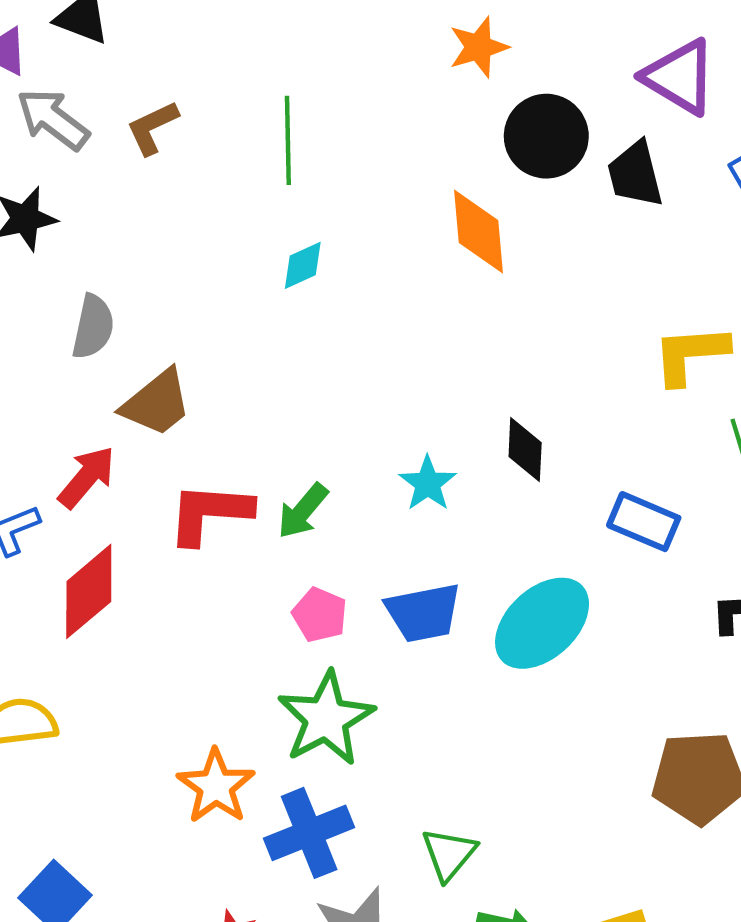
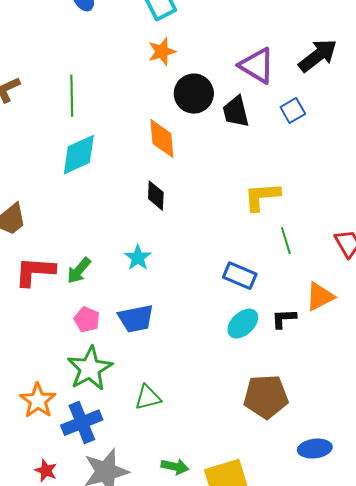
cyan diamond: (303, 265) -> (79, 155), size x1.8
black diamond: (525, 450) -> (156, 196), moved
cyan ellipse: (542, 623) -> (243, 324), moved, size x0.7
green triangle: (449, 854) -> (148, 398), moved, turned 36

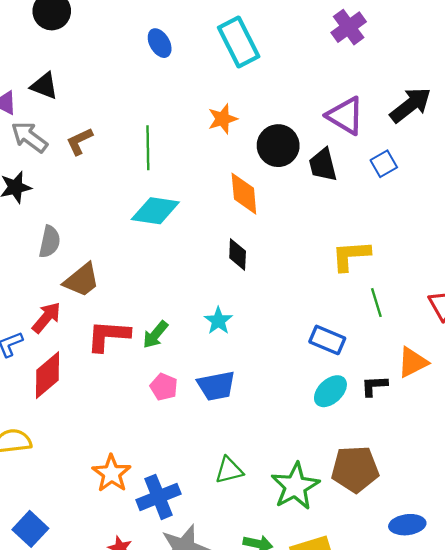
orange star: (162, 52) -> (223, 119), moved
cyan diamond: (79, 155) -> (155, 211), turned 33
green star: (90, 369) -> (295, 486), moved

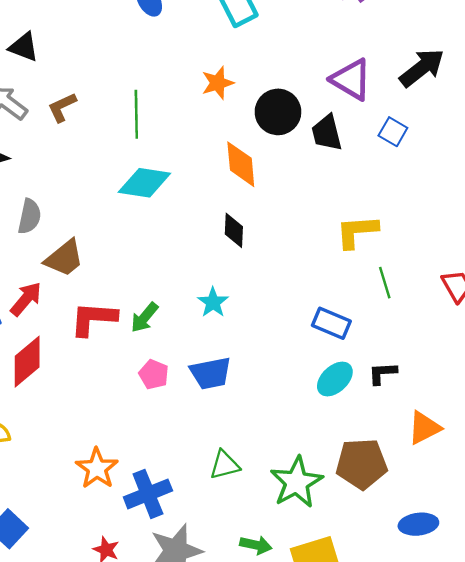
blue square: (384, 164) -> (393, 132), turned -30
orange triangle: (413, 362) -> (424, 428), moved

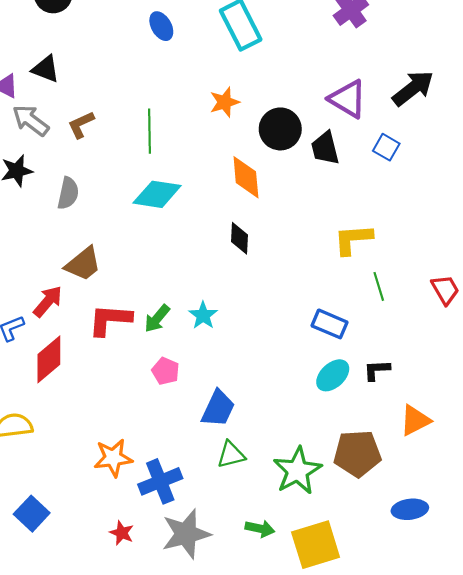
gray semicircle: (29, 216) -> (68, 193), moved
cyan star: (213, 302) -> (203, 315), moved
blue trapezoid: (211, 373) -> (218, 409), moved, turned -54
orange star: (97, 468) -> (113, 458), turned 30

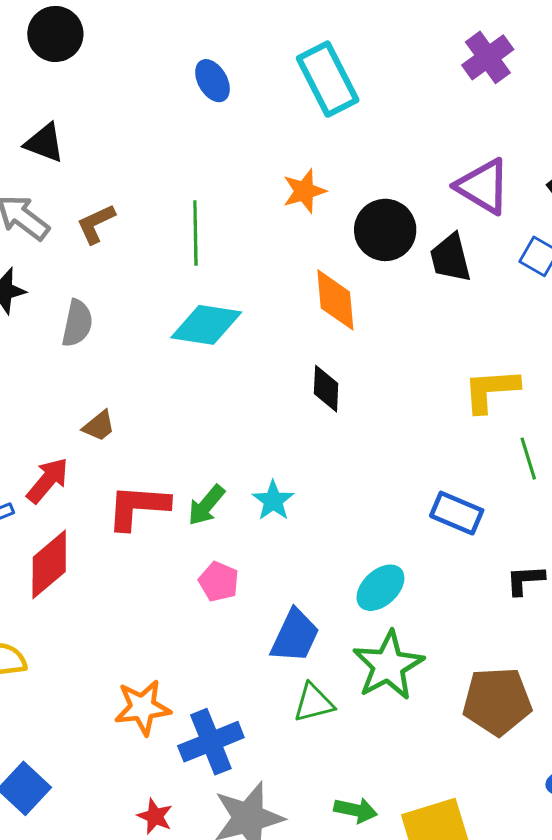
brown trapezoid: (83, 264) -> (99, 426), size x0.6
cyan ellipse: (333, 375) -> (380, 588), moved
green star: (297, 471) -> (388, 665), moved

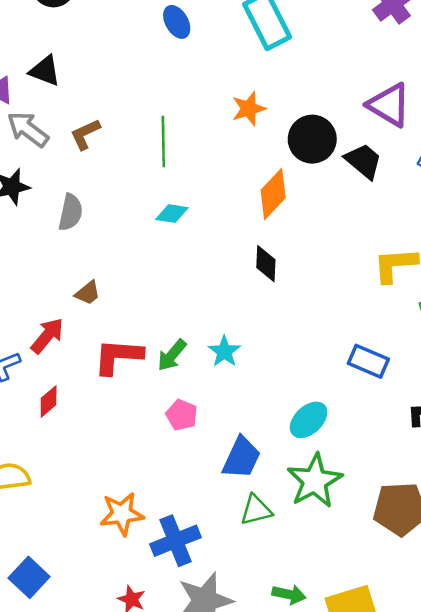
black trapezoid: (450, 258) -> (363, 161), turned 144
orange diamond: (335, 300) -> (273, 194), turned 48
cyan diamond: (206, 325) -> (172, 214), size x0.6
red diamond: (49, 564) -> (49, 402), size x0.6

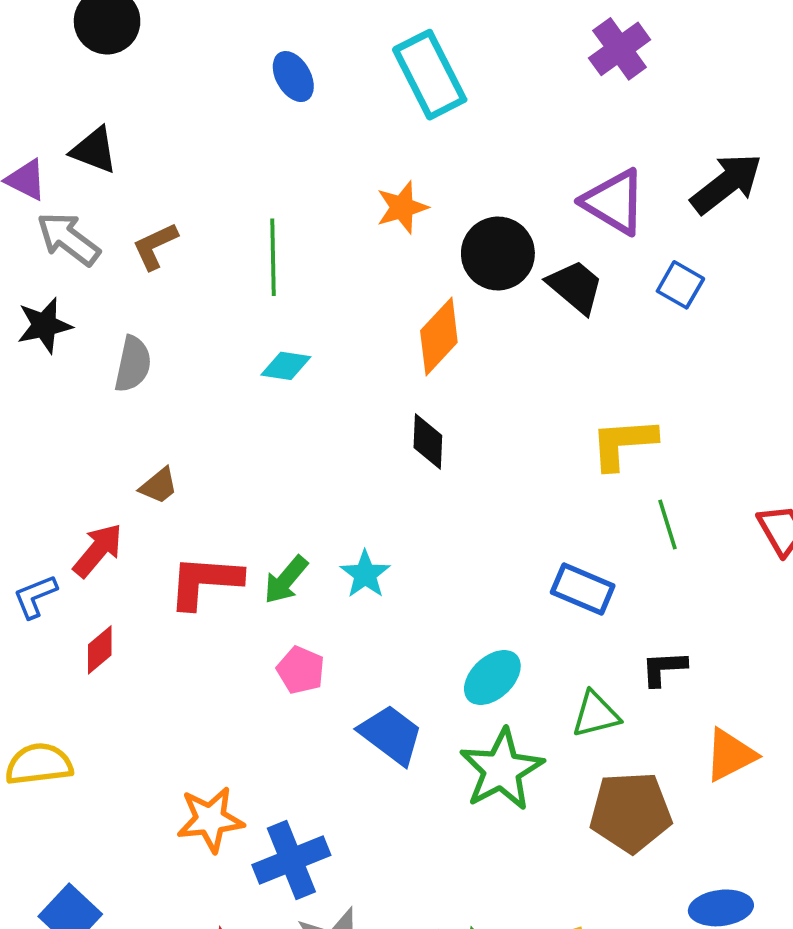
blue trapezoid: (241, 458) -> (391, 735), turned -78
green triangle: (256, 510) -> (596, 714), moved

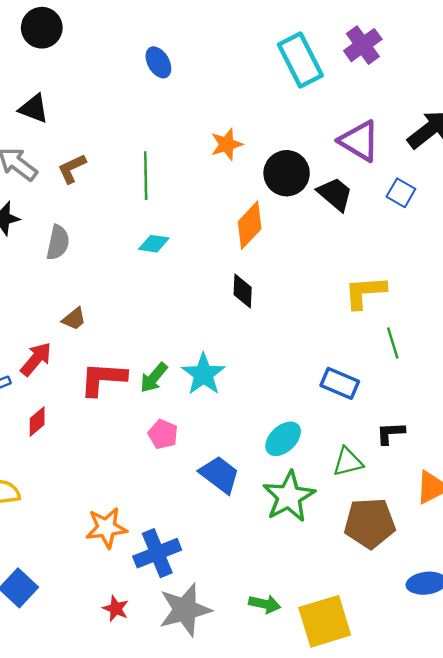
cyan rectangle: (430, 75) -> (300, 60), moved
cyan star: (365, 574) -> (203, 374), size x1.4

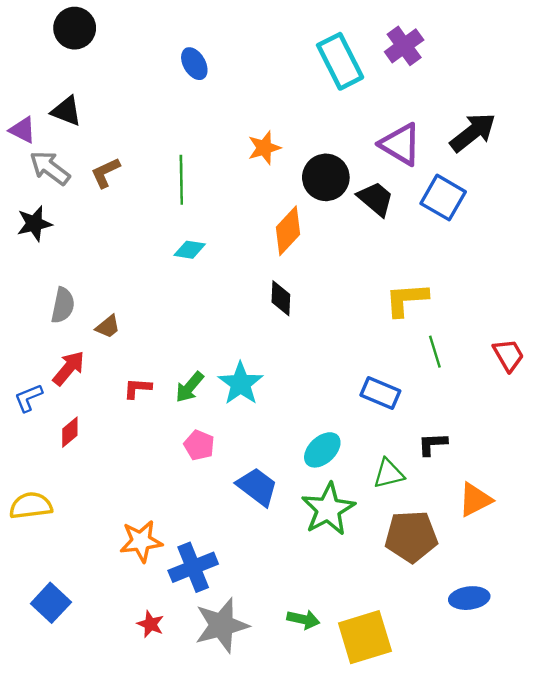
blue square: (401, 193) -> (443, 198), size x1.5
gray semicircle: (58, 243) -> (63, 305), moved
red L-shape: (103, 379) -> (137, 388), size x0.6

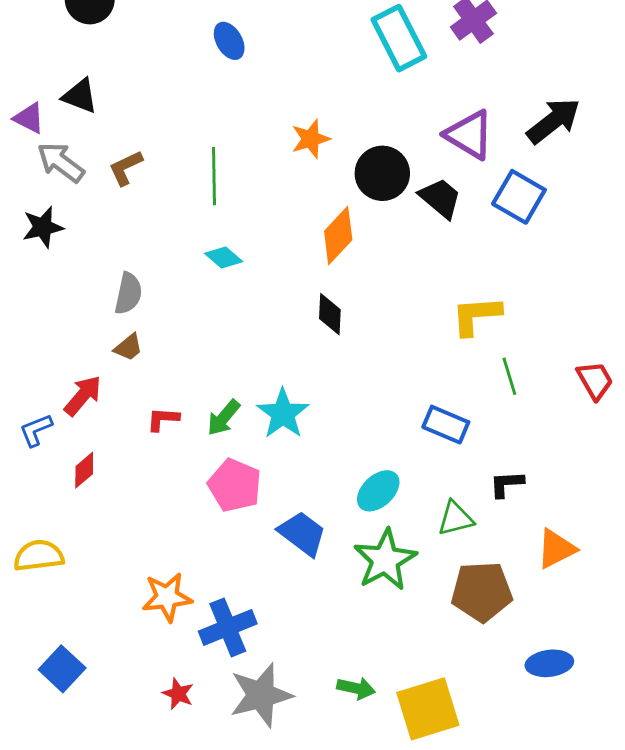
cyan diamond: (190, 250) -> (224, 258), turned 32
gray semicircle: (63, 305) -> (128, 293), moved
pink pentagon: (199, 445) -> (235, 485), size x1.5

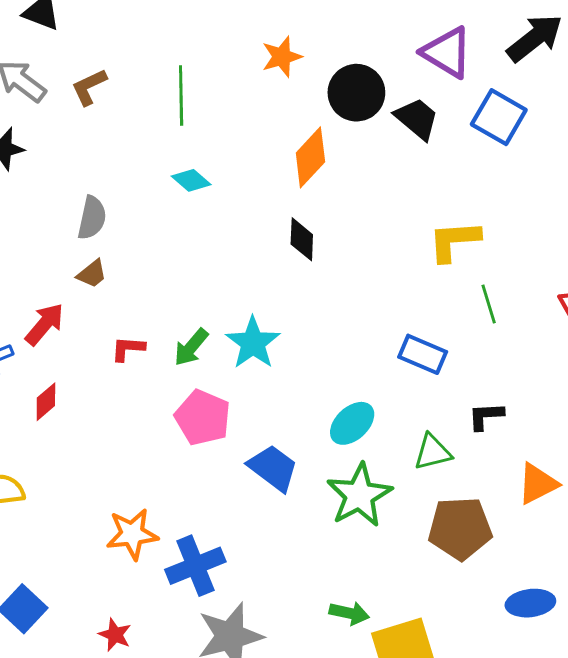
green arrow: (356, 688) -> (349, 613), moved
red star: (178, 694) -> (115, 635), moved

